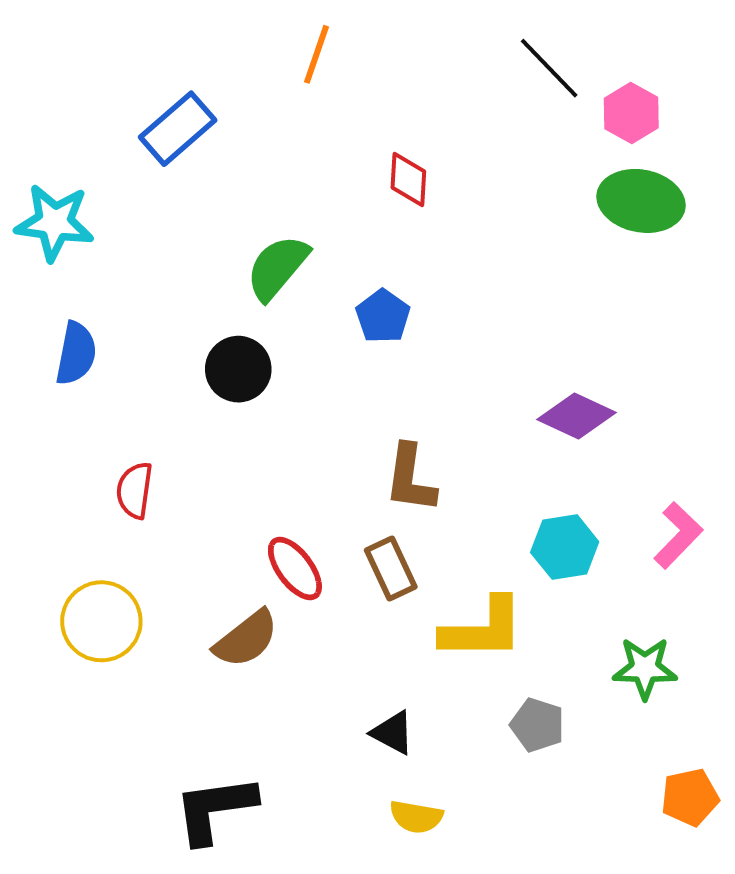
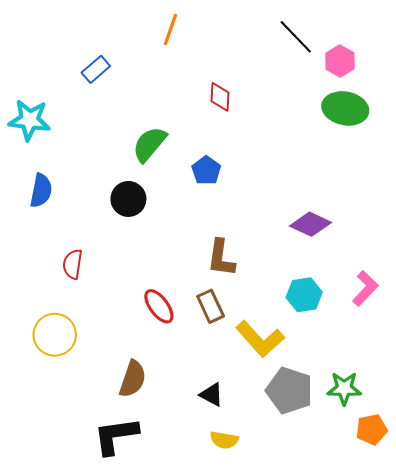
blue rectangle: (178, 129) -> (96, 69), size x0.7
yellow L-shape: (483, 629) -> (260, 339), turned 48
brown semicircle: (246, 639) -> (133, 379), moved, turned -33
green star: (645, 668) -> (344, 388), moved
gray pentagon: (537, 725) -> (289, 391), size x1.6

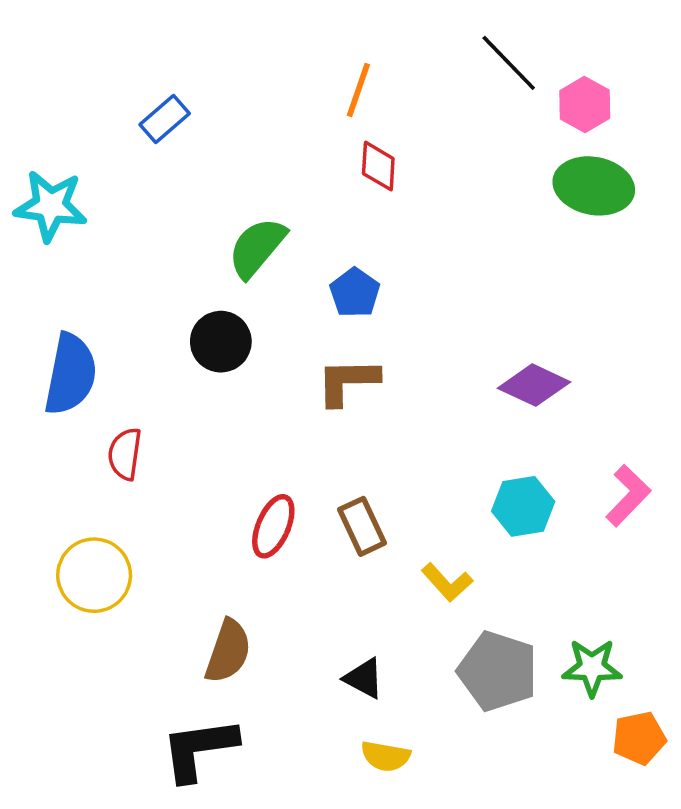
orange line: (171, 29) -> (358, 90), moved
blue semicircle: (41, 191) -> (71, 374), moved, size x1.4
brown L-shape: (221, 258) -> (348, 381), moved, turned 81
red ellipse: (159, 306) -> (273, 526), turned 60
yellow L-shape: (260, 339) -> (447, 582), size x0.6

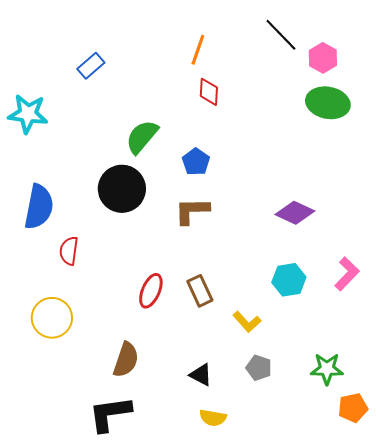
black circle: (221, 342) -> (122, 189), size x1.4
gray pentagon: (498, 671) -> (259, 368), moved, size x0.6

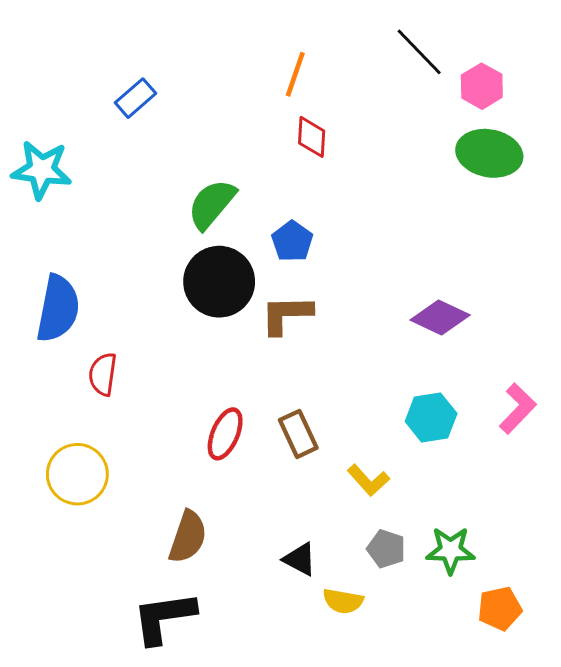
black circle: (122, 189) -> (219, 282), moved
green star: (327, 369) -> (450, 550), moved
orange pentagon: (353, 408) -> (500, 609), moved
yellow semicircle: (213, 418) -> (343, 601), moved

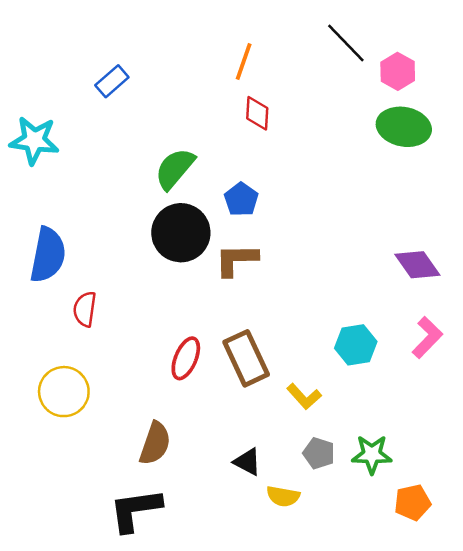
purple diamond: (440, 317) -> (417, 265), moved, turned 30
brown rectangle: (298, 434) -> (246, 358), size x1.4

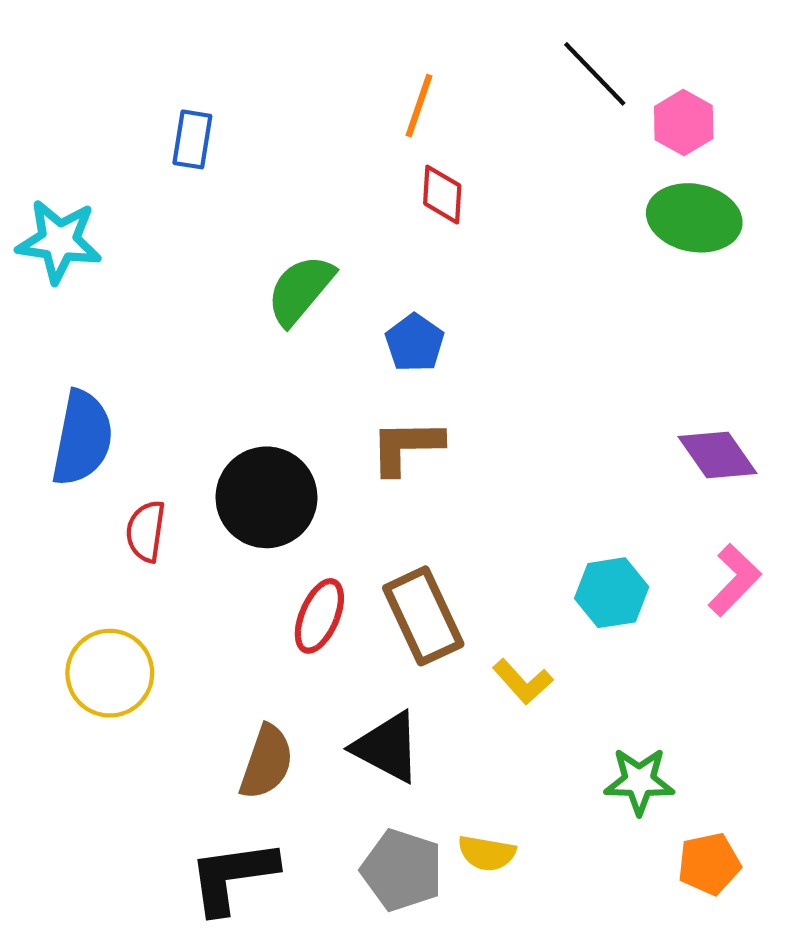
blue rectangle: (112, 81) -> (192, 139), turned -40
black circle: (181, 233) -> (266, 497), moved
gray pentagon: (319, 453) -> (402, 870), moved, size x1.5
black triangle: (247, 462) -> (387, 747), moved, size x1.5

